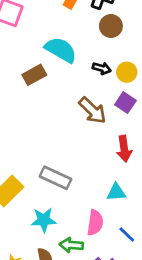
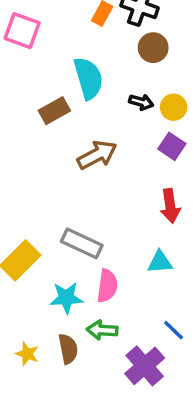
cyan semicircle: (61, 50) -> (88, 78), turned 44
brown arrow: (92, 110) -> (97, 155), moved, turned -72
pink semicircle: (95, 223) -> (107, 286), moved
blue line: (127, 235) -> (174, 330), moved

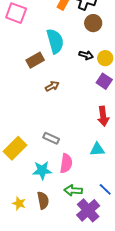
brown arrow: (97, 155) -> (52, 86), moved, size x0.6
gray rectangle: (82, 243) -> (51, 138), size x0.7
green arrow: (102, 330) -> (73, 190), moved

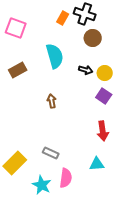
brown rectangle: (35, 60) -> (18, 70), moved
brown arrow: (52, 86) -> (52, 101), turned -72
cyan star: (42, 170) -> (42, 185), turned 30

